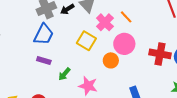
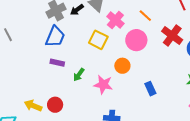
orange line: (126, 17) -> (145, 16), moved
red cross: (160, 54) -> (172, 36), moved, turned 30
orange circle: (111, 60) -> (122, 66), moved

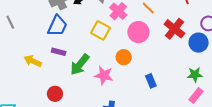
green arrow: (79, 75) -> (80, 65), size x1.6
yellow arrow: (33, 106) -> (33, 61), moved

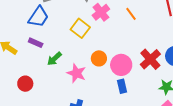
red cross: (174, 29) -> (150, 59), moved
pink circle: (138, 32) -> (121, 65), moved
green arrow: (80, 65) -> (54, 59), size x0.7

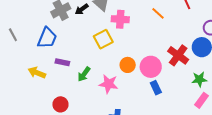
pink cross: (101, 12) -> (120, 19), turned -36
orange line: (131, 14) -> (158, 13), moved
blue trapezoid: (39, 17) -> (47, 38), moved
yellow square: (80, 28) -> (103, 39), turned 36

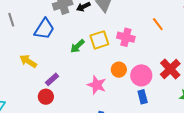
pink cross: (120, 19) -> (126, 37), moved
purple rectangle: (62, 62) -> (52, 79), moved, turned -64
green arrow: (84, 74) -> (77, 46), moved

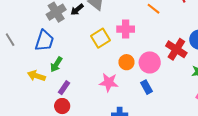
green arrow: (77, 46) -> (56, 64), moved
blue rectangle: (143, 97) -> (147, 87), moved

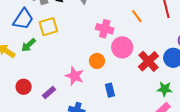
yellow square: (101, 38) -> (48, 27), moved
pink circle: (150, 62) -> (122, 47), moved
purple rectangle: (64, 88) -> (49, 92), moved

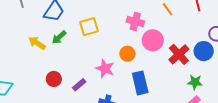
yellow square: (48, 27) -> (89, 27), moved
blue rectangle: (110, 90) -> (140, 83), size x1.6

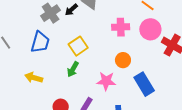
green arrow: (59, 37) -> (73, 69), moved
pink circle: (153, 40) -> (150, 29), moved

